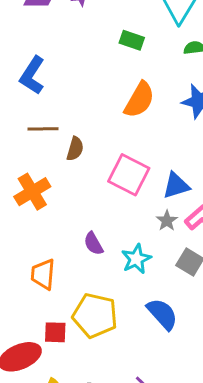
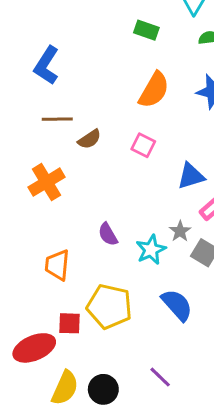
brown semicircle: (75, 149) -> (89, 139), turned 40
pink square: (129, 175) -> (143, 145), moved, size x0.6
gray star: (167, 221) -> (180, 231), moved

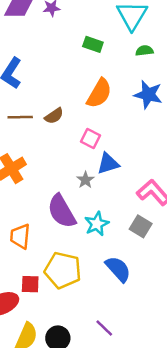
brown semicircle: (89, 139) -> (54, 116), moved
blue triangle: (191, 176) -> (108, 164), moved
gray star: (180, 231) -> (85, 180), moved
purple semicircle: (108, 234) -> (62, 211), size x1.8

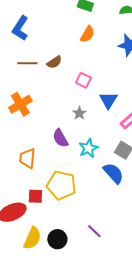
orange semicircle: (99, 93) -> (87, 34), moved, size x0.7
blue triangle: (108, 164) -> (108, 100), moved, turned -42
purple semicircle: (62, 211) -> (60, 138), size x0.7
blue semicircle: (118, 269) -> (113, 173), moved

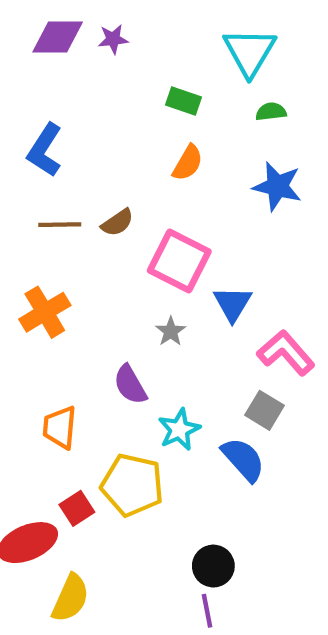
pink square: (83, 80) -> (179, 261), size x1.8
cyan star: (88, 148) -> (179, 430), moved
red square: (35, 196) -> (77, 508), turned -35
purple line: (94, 231) -> (207, 611), moved, turned 35
black circle: (57, 239) -> (213, 566), moved

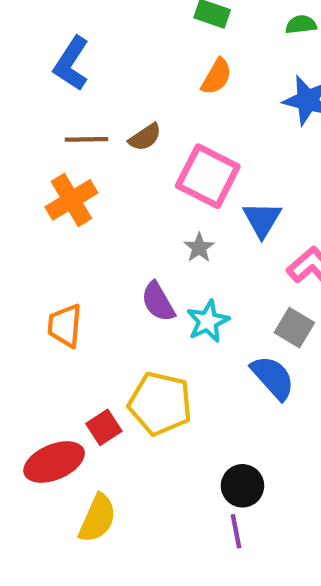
orange cross: (45, 312) -> (71, 200), moved
orange trapezoid: (60, 427) -> (65, 326), moved
cyan star: (179, 430) -> (208, 321), moved

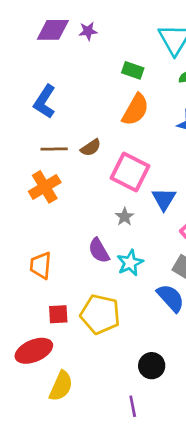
orange semicircle: (216, 77) -> (135, 110), size x1.4
red square: (104, 427) -> (58, 314), moved, turned 30
purple line: (236, 531) -> (133, 406), moved

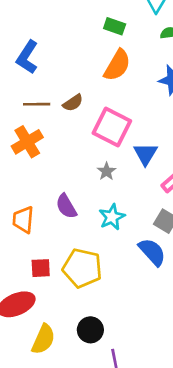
purple semicircle: (99, 251) -> (66, 206), moved
black circle: (152, 366) -> (90, 330), moved

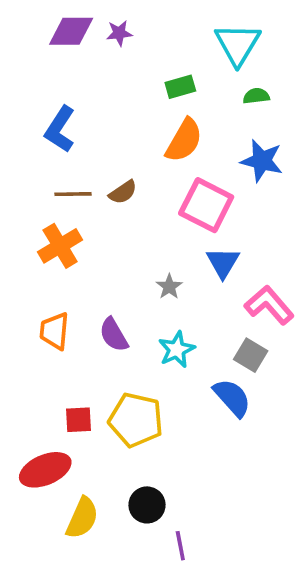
green rectangle: (115, 26) -> (180, 87), turned -35
pink square: (112, 127) -> (206, 205), moved
orange trapezoid: (23, 220) -> (54, 331), moved

